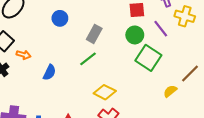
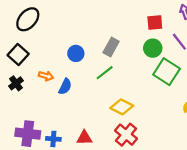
blue circle: (60, 18) -> (76, 53), moved
orange arrow: (23, 55) -> (46, 76), moved

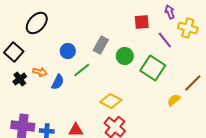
black ellipse: (28, 19) -> (37, 23), moved
green circle: (153, 48) -> (125, 56), moved
green line: (105, 73) -> (82, 70), moved
black cross: (16, 83) -> (20, 79), moved

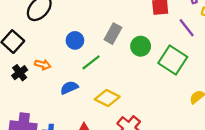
blue semicircle: (58, 82) -> (69, 88), moved, turned -140
yellow diamond: (111, 101) -> (107, 98), moved

